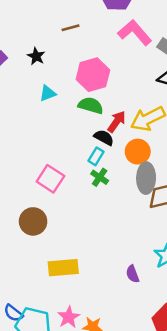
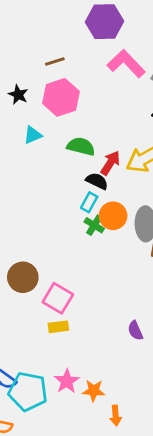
pink hexagon: (93, 75) -> (61, 97), moved
orange circle: (138, 152) -> (113, 216), moved
pink square: (50, 179) -> (58, 298), moved
yellow rectangle: (63, 268) -> (58, 327), size x0.6

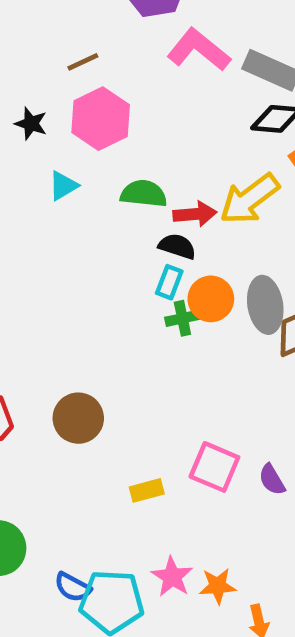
red arrow: (110, 163) -> (195, 214), turned 60
green cross: (94, 225) -> (182, 318), turned -36
pink square: (58, 298) -> (214, 467), moved

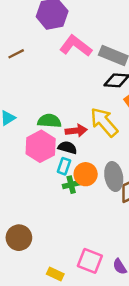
pink hexagon: (101, 119) -> (41, 146), moved
yellow arrow: (249, 199) -> (104, 122), turned 88
yellow rectangle: (147, 490) -> (55, 274), turned 42

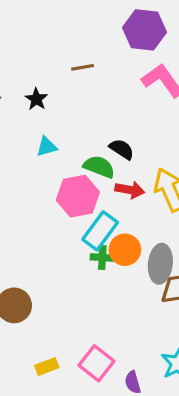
black semicircle: (67, 148) -> (122, 149), moved
cyan rectangle: (64, 166) -> (100, 231), size x1.6
yellow rectangle: (55, 274) -> (47, 367), turned -63

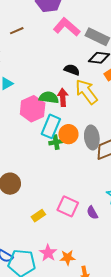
black semicircle: (122, 149) -> (72, 70), moved
green semicircle: (99, 167) -> (49, 98), moved
red arrow: (130, 190) -> (63, 97), turned -90

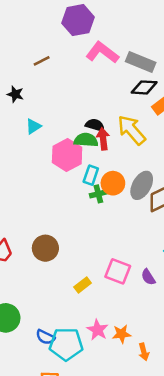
black semicircle: (72, 70) -> (95, 125), moved
cyan rectangle: (51, 126) -> (91, 175), size x0.7
gray ellipse: (92, 137) -> (142, 185), turned 40

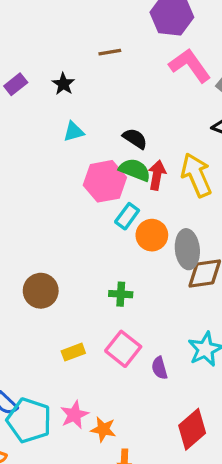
black semicircle: (95, 125) -> (135, 139), moved
gray ellipse: (142, 185) -> (187, 249), turned -52
green cross: (98, 194) -> (121, 294), moved

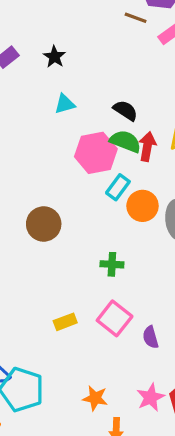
brown line: (110, 52) -> (136, 18), moved, turned 30
brown circle: (41, 291) -> (44, 224), moved
pink star: (74, 415) -> (151, 397), moved

